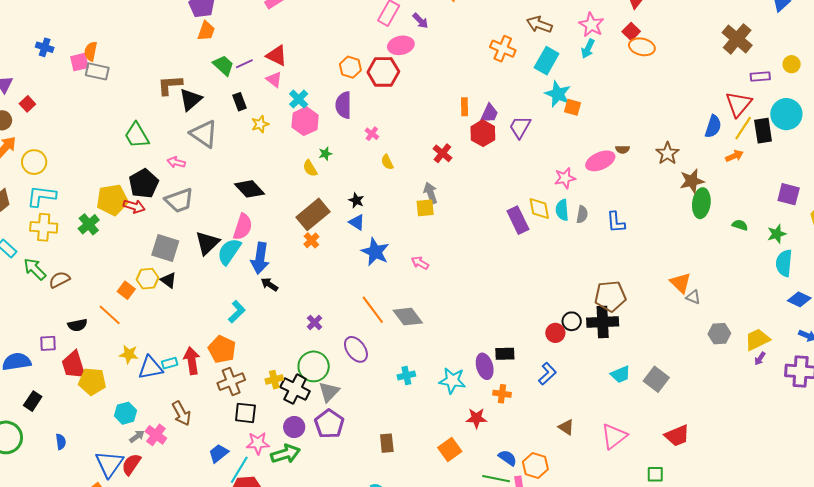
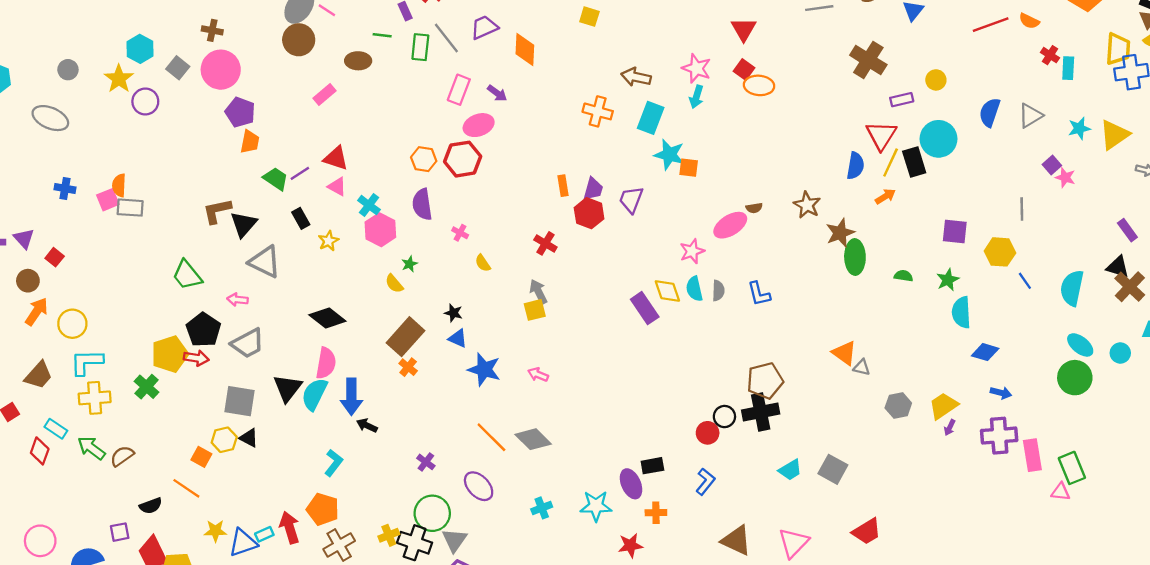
brown triangle: (566, 427) -> (736, 541), size x1.6

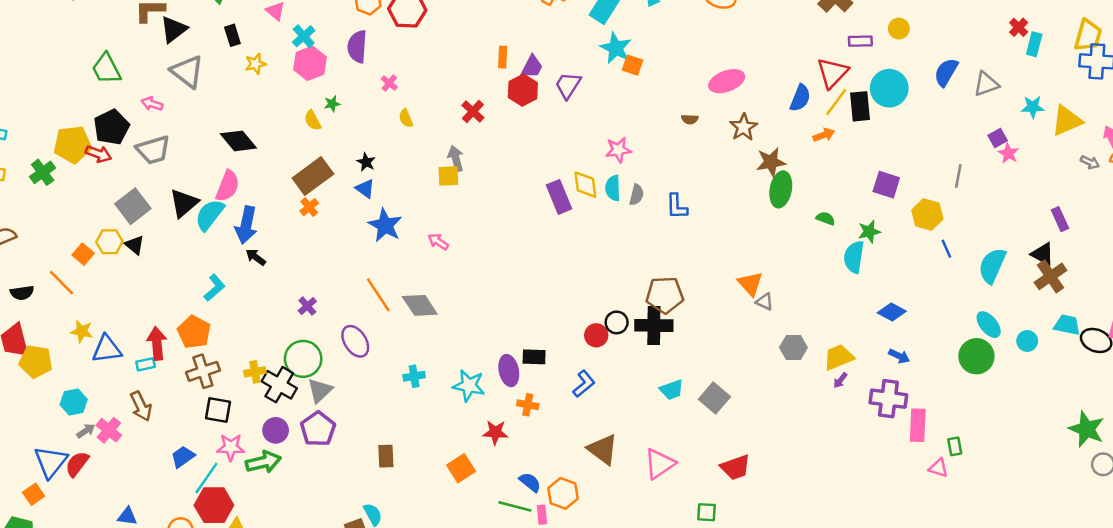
pink ellipse: (730, 225) -> (727, 81), moved
cyan semicircle: (961, 312) -> (854, 257), moved
gray square: (239, 401) -> (133, 206), turned 32
green rectangle: (1072, 468) -> (955, 446), size x0.6
cyan rectangle: (264, 534) -> (146, 364), moved

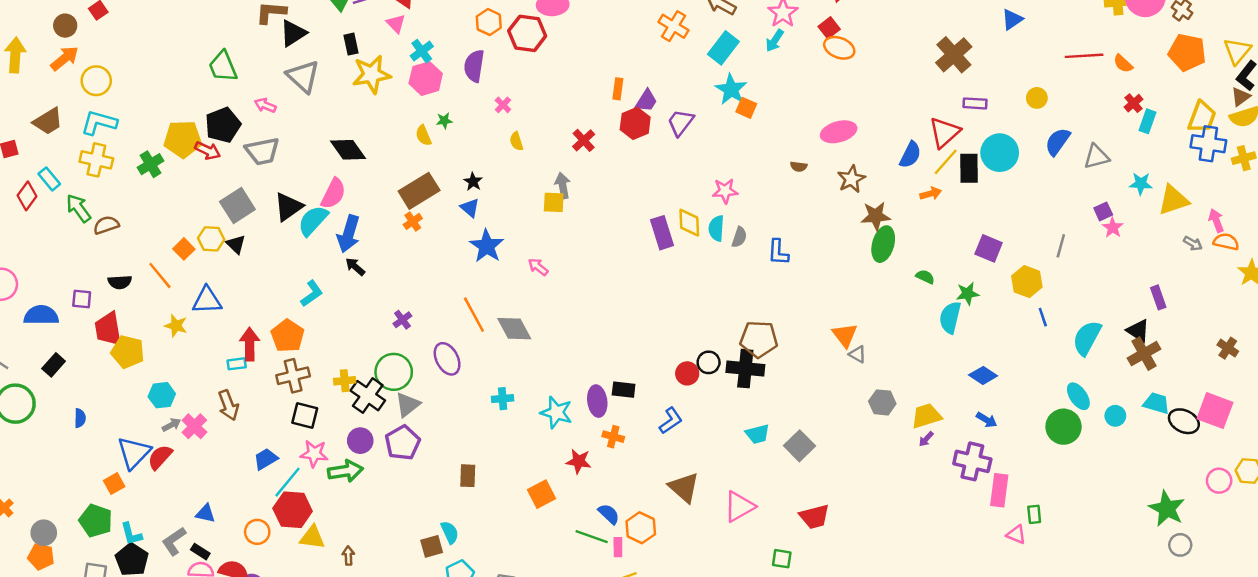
yellow circle: (899, 29) -> (1037, 98), moved
yellow star: (256, 64) -> (372, 74), size x1.8
blue triangle: (107, 349) -> (207, 300), moved

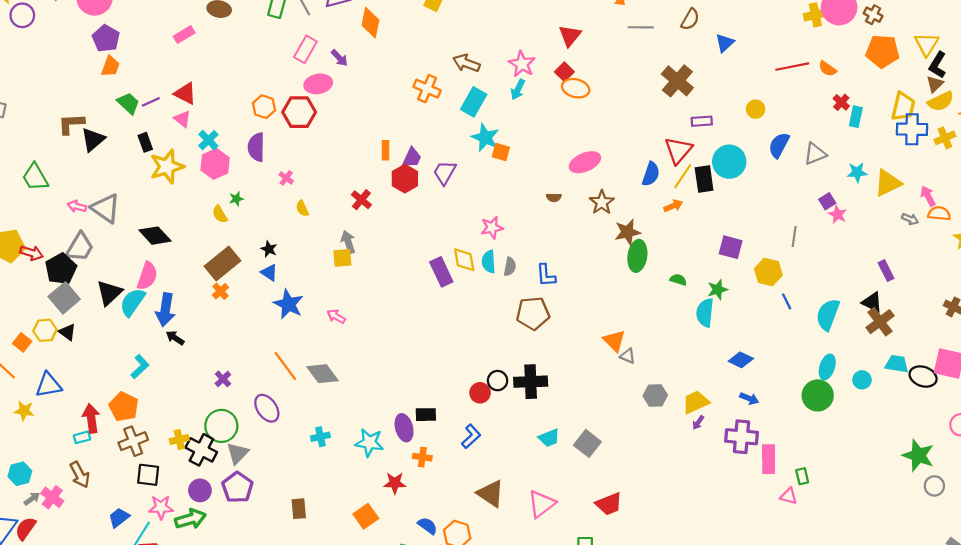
gray triangle: (303, 76) -> (106, 208), moved
black pentagon: (223, 125) -> (61, 269), moved
gray trapezoid: (262, 151) -> (80, 247), turned -40
brown pentagon: (759, 339) -> (533, 313), moved
cyan ellipse: (1078, 396) -> (827, 367), turned 60

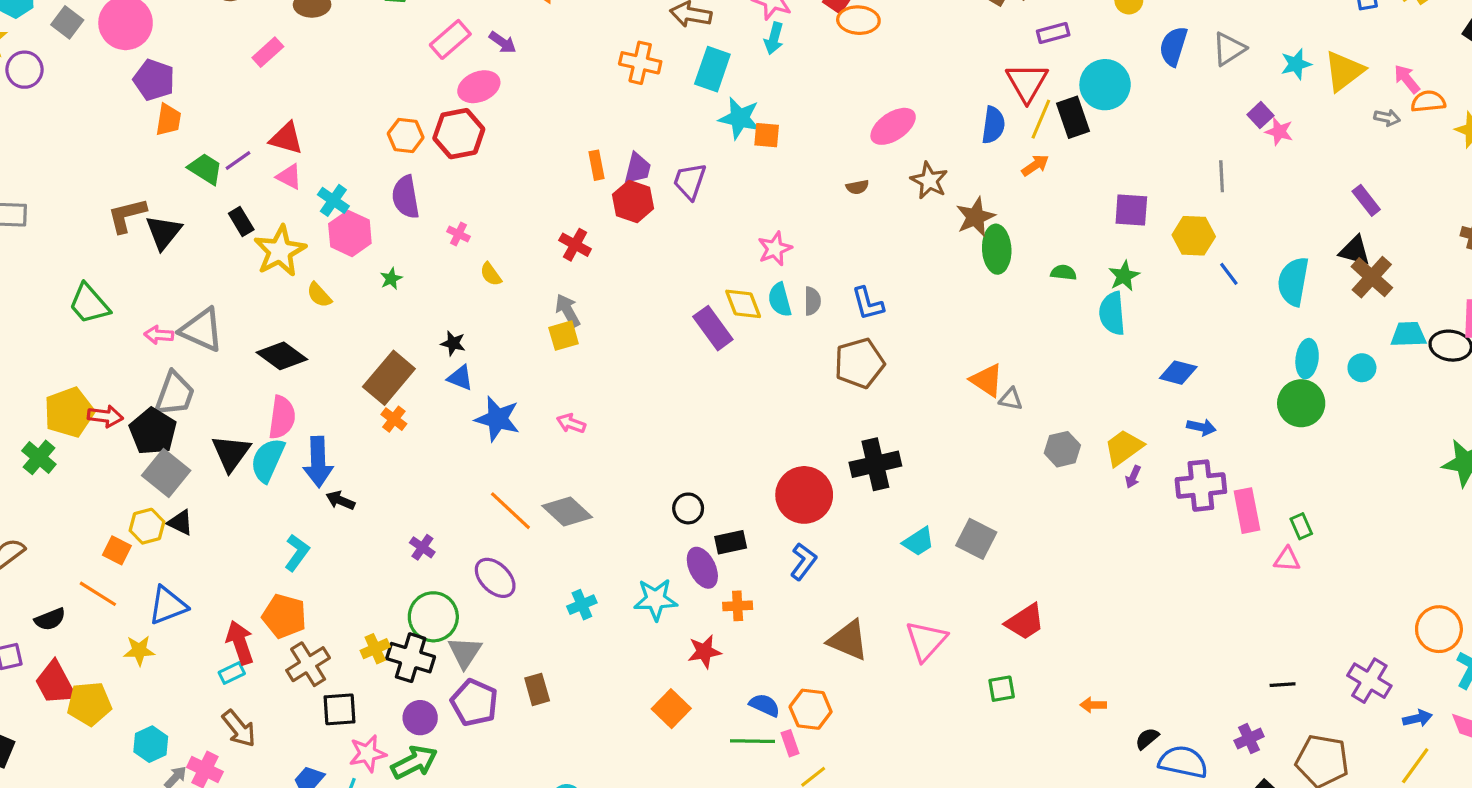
pink rectangle: (305, 49) -> (450, 39), turned 30
yellow semicircle: (220, 214) -> (319, 295), moved
black circle: (498, 381) -> (688, 508), moved
red circle: (480, 393) -> (804, 495), size x1.8
brown rectangle: (299, 509) -> (537, 689), moved

